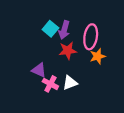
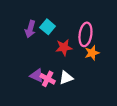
purple arrow: (64, 30) -> (30, 29), moved
purple triangle: (39, 70) -> (37, 76), moved

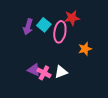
pink ellipse: (85, 34) -> (60, 32), moved
red star: (64, 47) -> (72, 18), moved

